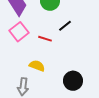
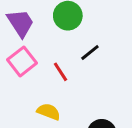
red line: (45, 39) -> (60, 72), turned 40

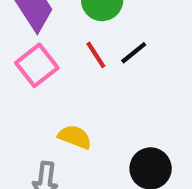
red line: (60, 72) -> (96, 55), moved

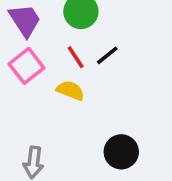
yellow semicircle: (75, 137) -> (70, 90), moved

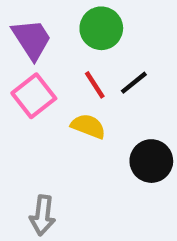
black circle: (121, 152) -> (151, 161), moved

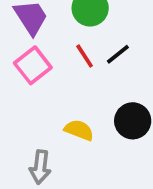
yellow semicircle: (88, 126) -> (79, 130), moved

